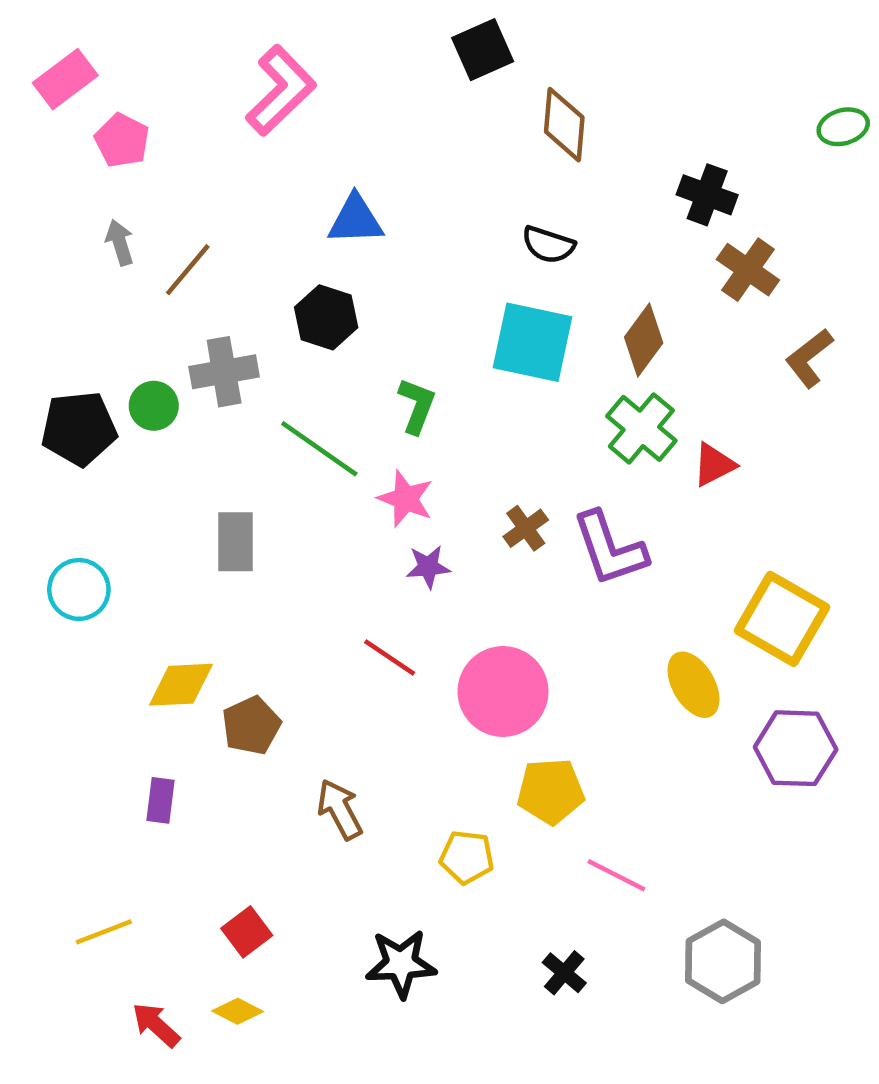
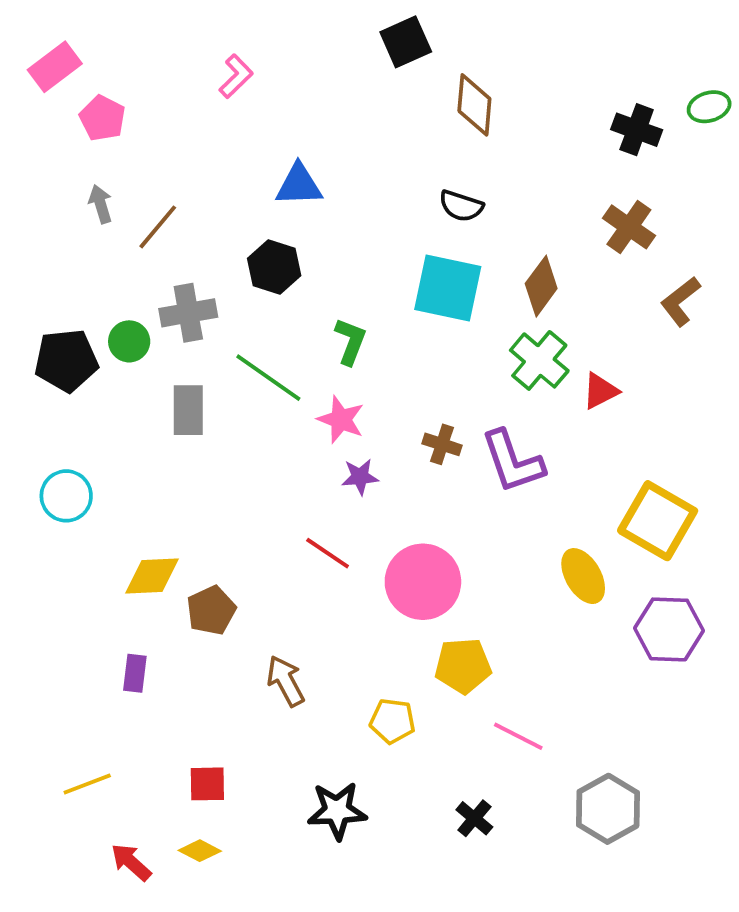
pink L-shape: (281, 91) -> (236, 76), size x0.6
black cross: (707, 195) -> (637, 130), moved
brown cross: (526, 528) -> (442, 444), turned -36
gray rectangle: (235, 542) -> (188, 410), moved
red square: (247, 932) -> (207, 784), turned 36

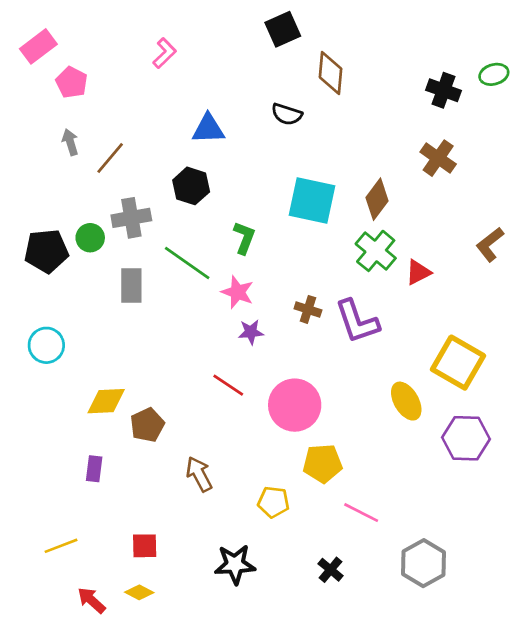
black semicircle: (461, 206) -> (287, 114), moved
brown L-shape: (680, 301) -> (490, 244), moved

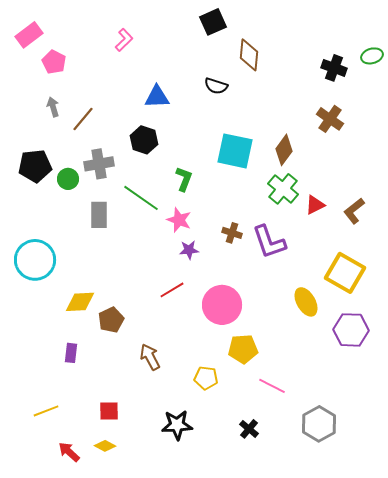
brown L-shape: (490, 244) -> (354, 211), moved
black pentagon: (46, 251) -> (35, 166), moved
cyan circle: (46, 345) -> (35, 260), size x1.5
red line: (228, 385) -> (172, 290), turned -65

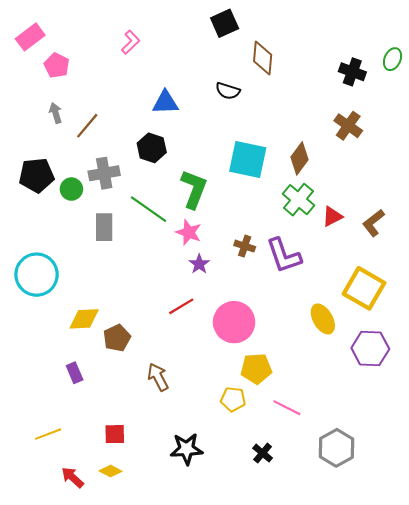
green ellipse: (372, 56) -> (393, 59), turned -50
green L-shape: (184, 179) -> (194, 189), size x1.5
purple star: (189, 250) -> (199, 264), turned -30
purple rectangle: (71, 353) -> (75, 373), turned -30
yellow pentagon: (206, 378) -> (233, 399), moved

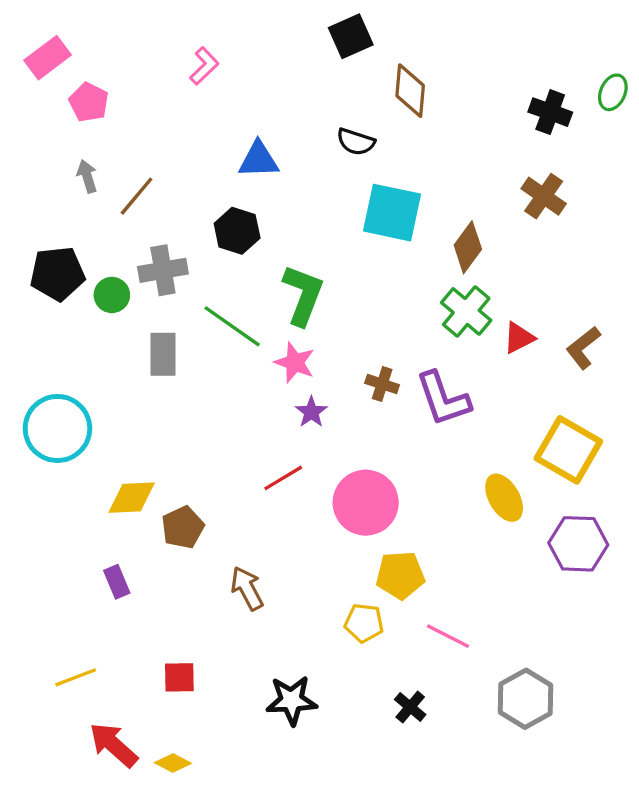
cyan square: (248, 159) -> (392, 213), moved
yellow diamond: (110, 471) -> (173, 763), moved
red arrow: (72, 477) -> (114, 745), size x1.4

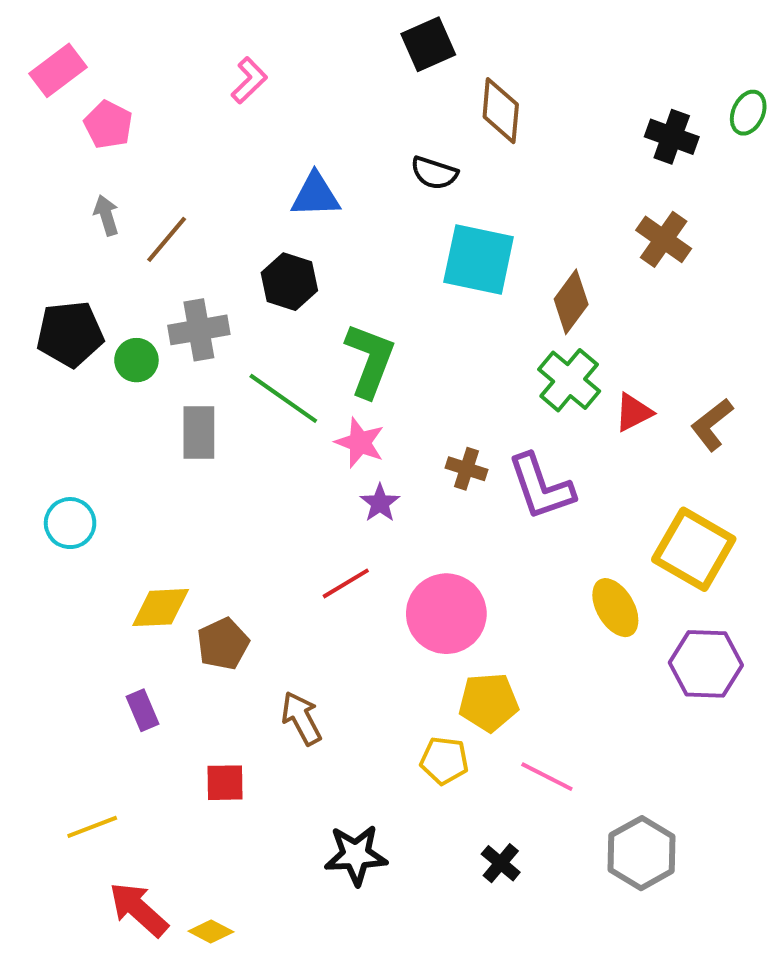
cyan circle: (57, 428) -> (70, 523), size x0.6
red square: (179, 677) -> (225, 783), moved

